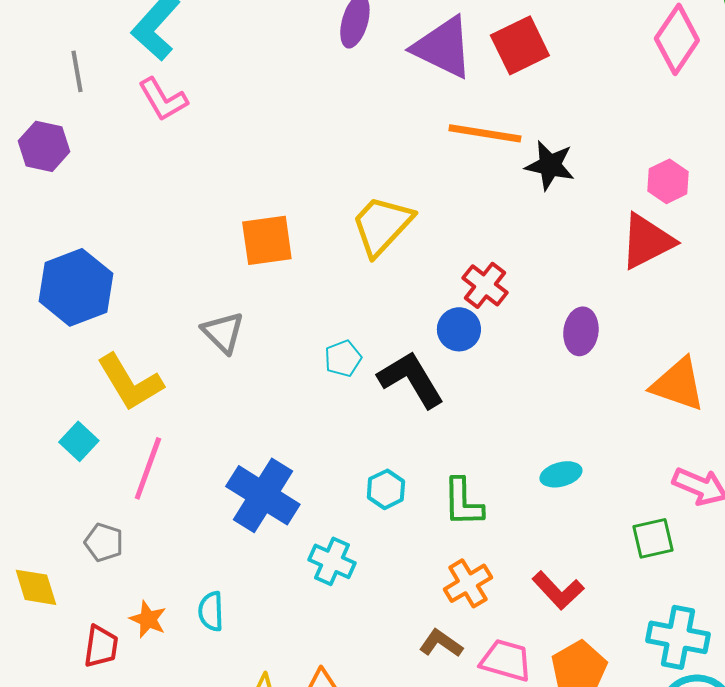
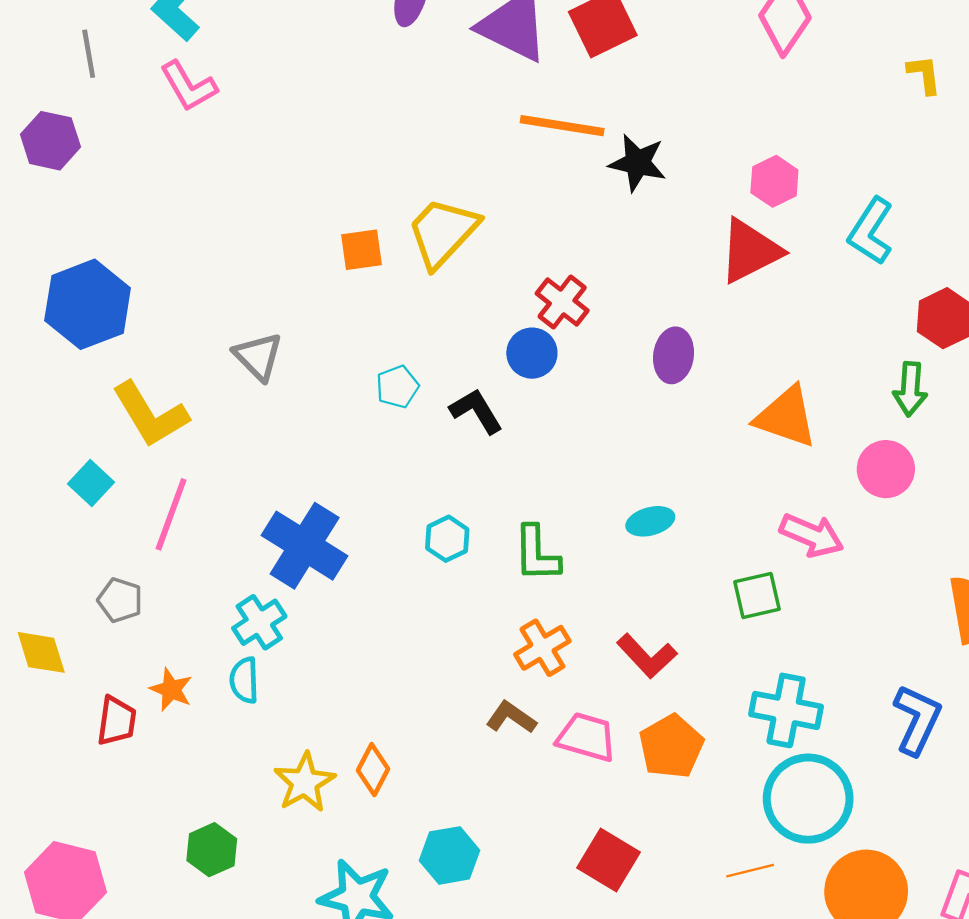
orange square: (267, 240) -> (361, 250), moved, size x0.7
black L-shape: (411, 379) -> (476, 411), size x0.7
cyan cross: (332, 561) -> (259, 622), moved, turned 33

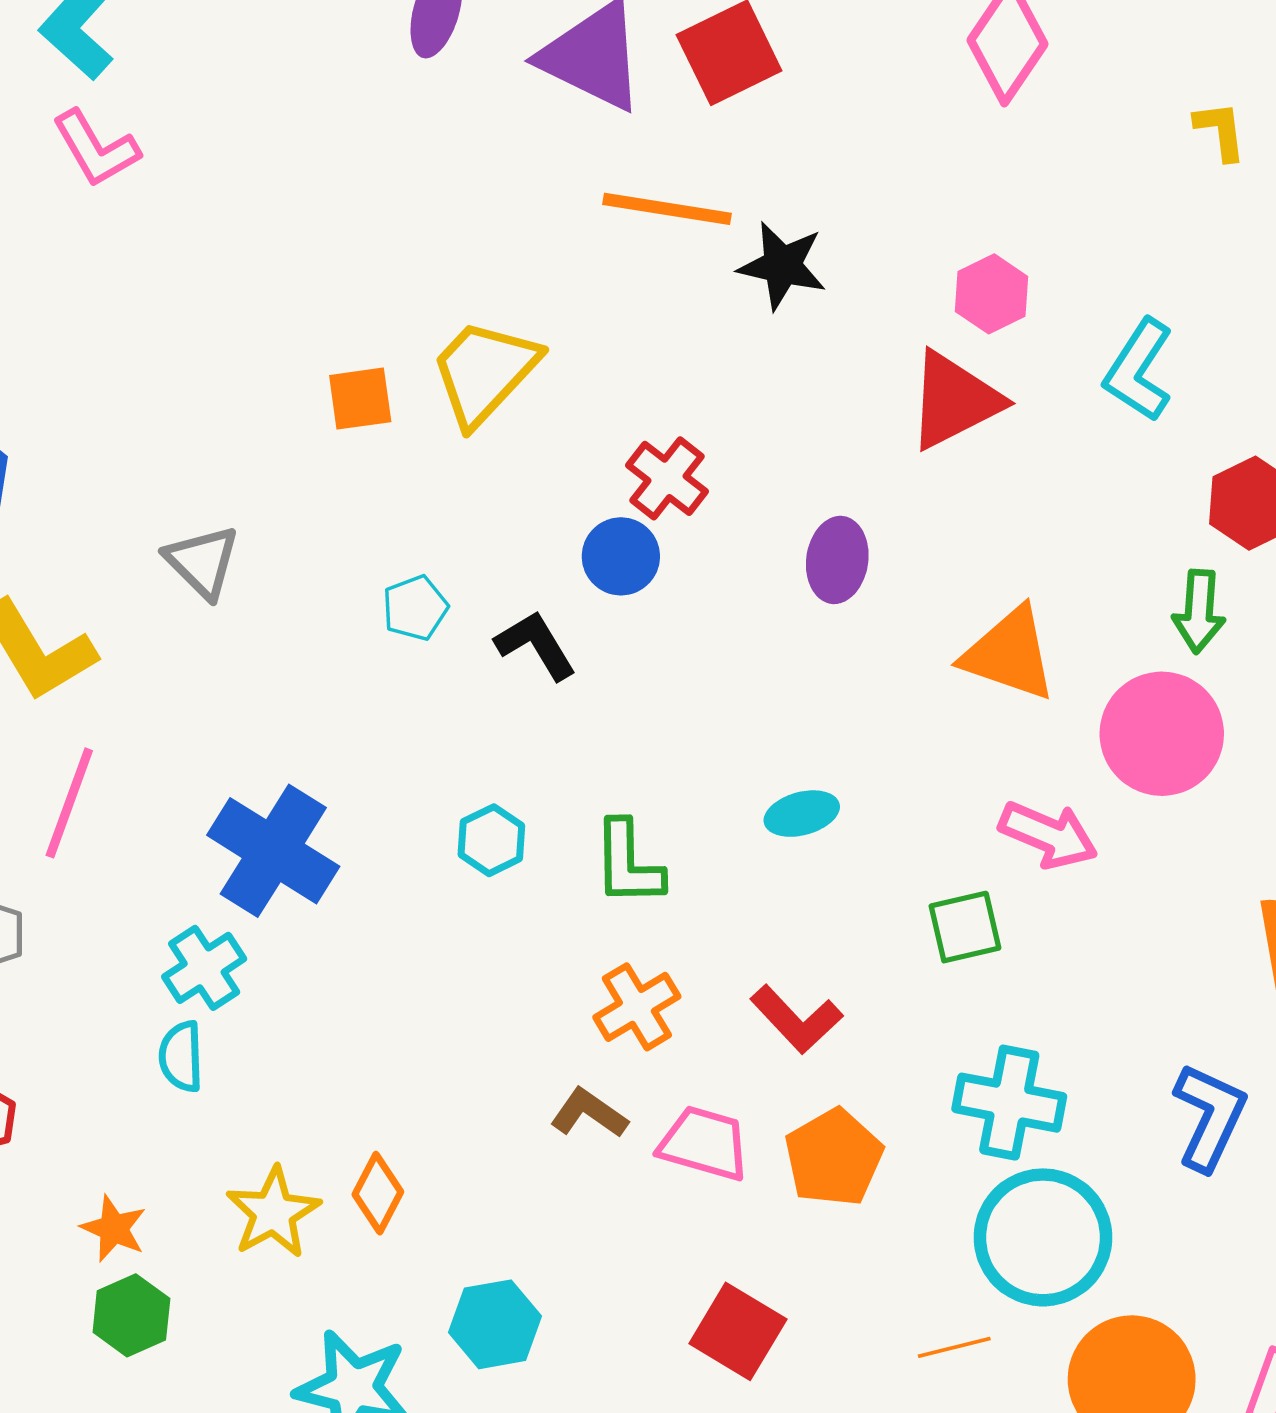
pink circle: (886, 469) -> (1162, 734), size x1.4
orange star: (171, 690) -> (114, 1229), moved

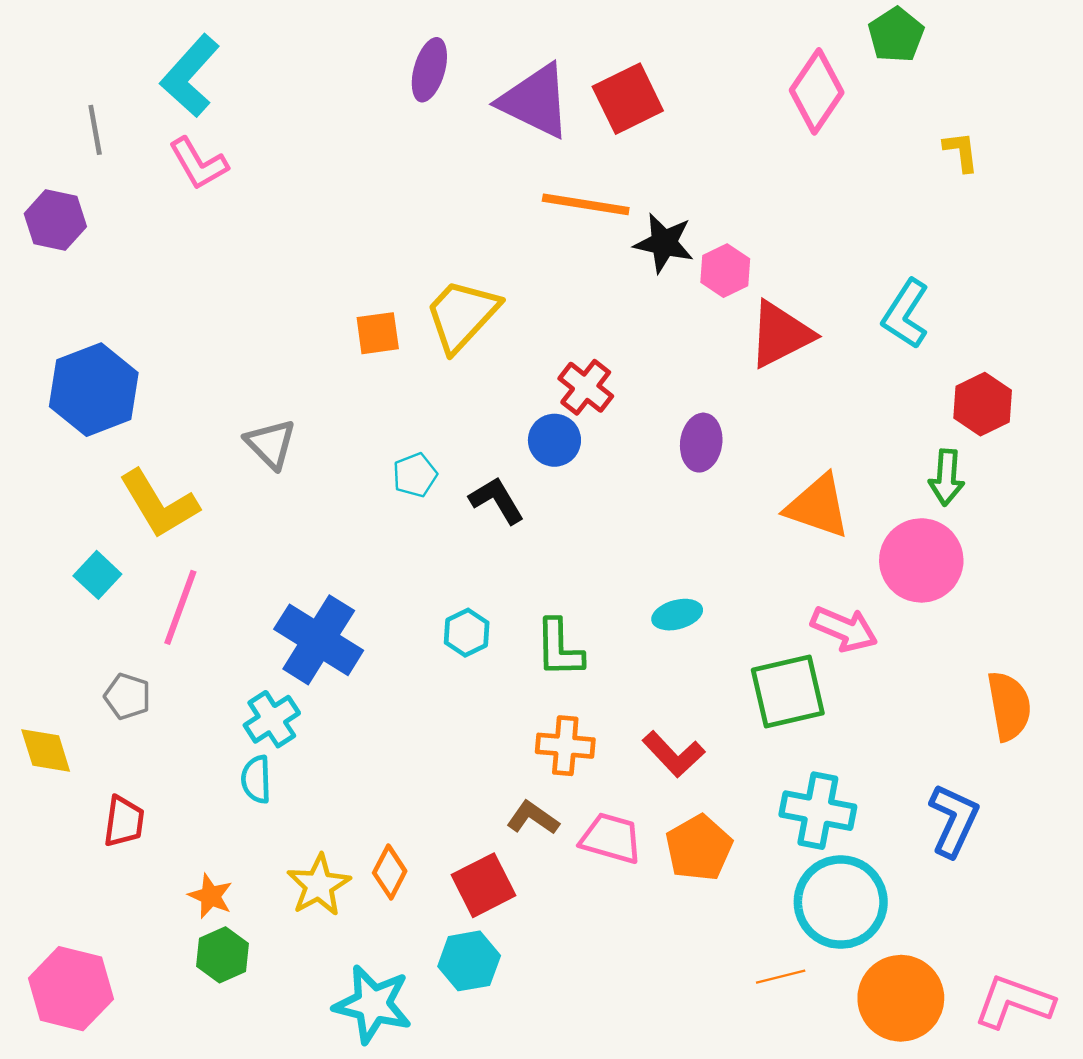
pink hexagon: (992, 294) -> (725, 271), moved
green square: (965, 927) -> (788, 692), size x1.5
orange cross: (637, 1007) -> (565, 746), turned 36
red square: (738, 1331) -> (483, 885), moved, turned 32

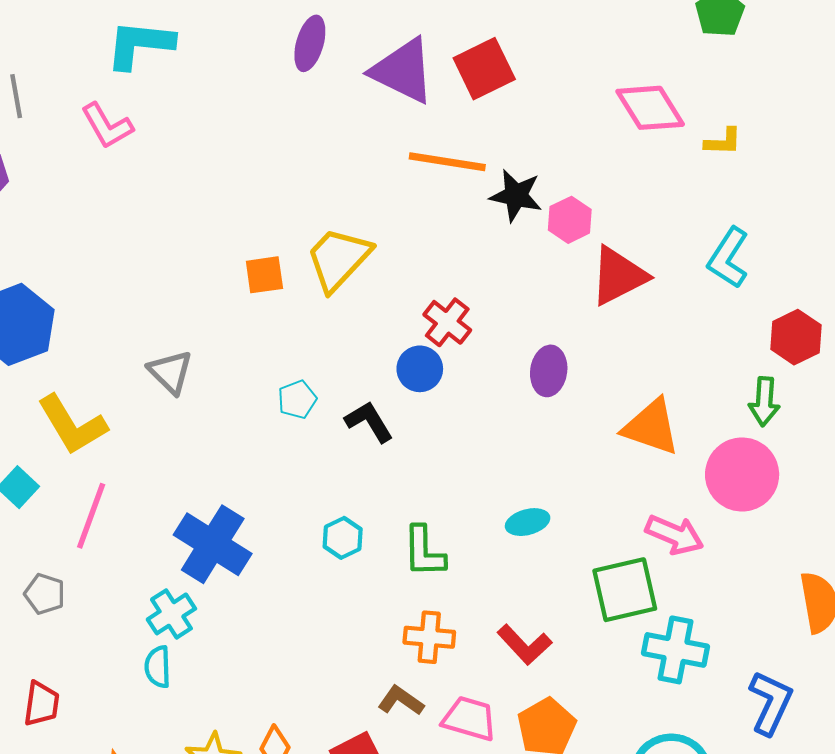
cyan L-shape: (190, 76) -> (140, 44), moved, turned 54
pink diamond: (817, 91) -> (650, 108), moved, turned -66
yellow L-shape: (961, 152) -> (723, 142), moved, turned 99
cyan cross: (818, 811) -> (675, 650), moved

